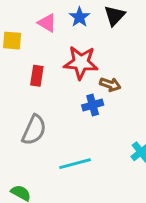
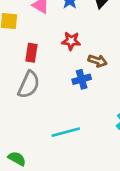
red star: (81, 63) -> (71, 41), size x0.6
gray semicircle: (34, 130) -> (29, 85), moved

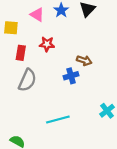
red star: (71, 41) -> (47, 44), moved
red rectangle: (31, 53) -> (21, 53), moved

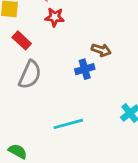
red star: (47, 44) -> (55, 17), moved
red rectangle: (21, 53) -> (22, 40), turned -56

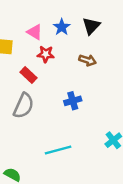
red rectangle: (22, 40) -> (29, 75), moved
brown arrow: (101, 50) -> (88, 60), moved

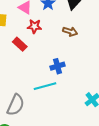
gray semicircle: (24, 106) -> (16, 105), moved
cyan line: (58, 150) -> (45, 86), moved

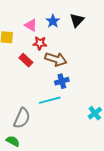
brown arrow: (70, 32) -> (56, 59), moved, size x1.5

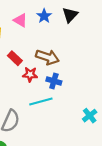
red star: (40, 43) -> (30, 74), moved
blue cross: (62, 81) -> (54, 81), turned 32

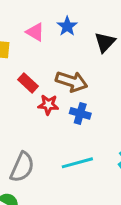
black triangle: (70, 15) -> (105, 42), moved
cyan line: (41, 101) -> (77, 163), moved

